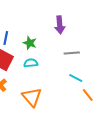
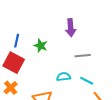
cyan semicircle: (31, 63) -> (64, 77), moved

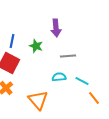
purple arrow: (71, 28) -> (56, 28), moved
gray line: (83, 56) -> (68, 56), moved

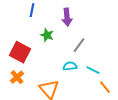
blue line: (12, 41) -> (32, 10), moved
gray line: (68, 56) -> (79, 45), turned -49

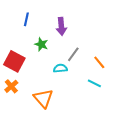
cyan semicircle: (70, 66) -> (60, 68), moved
cyan line: (93, 70) -> (94, 83), moved
orange line: (105, 87) -> (99, 62), moved

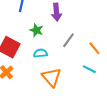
cyan semicircle: (60, 68) -> (40, 53), moved
orange triangle: (43, 98) -> (51, 77), moved

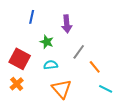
orange line: (94, 48) -> (95, 67), moved
cyan line: (89, 69) -> (106, 89), moved

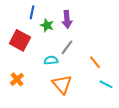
green star: (47, 42) -> (47, 25), moved
gray line: (79, 52) -> (67, 47), moved
red square: (20, 59) -> (20, 40), moved

